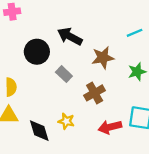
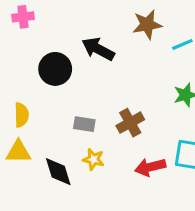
brown star: (103, 58) -> (147, 25), moved
gray rectangle: (64, 74) -> (84, 124), moved, turned -35

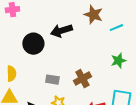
brown star: (147, 25) -> (93, 15), turned 30
black arrow: (98, 49) -> (61, 31), turned -45

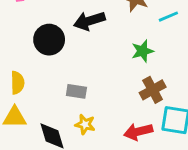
green star: (118, 61) -> (143, 51), moved
brown cross: (82, 79) -> (153, 90), moved

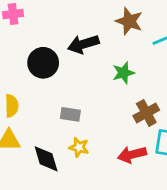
green star: (143, 51) -> (123, 73), moved

